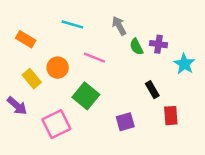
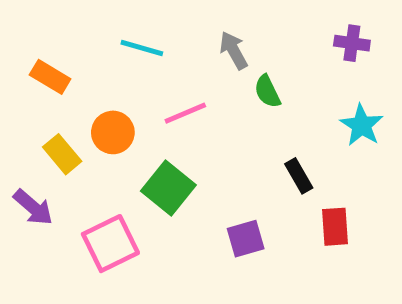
purple cross: (158, 44) -> (352, 43), moved
pink line: (95, 58) -> (185, 113), turned -45

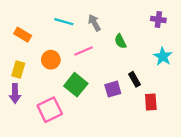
gray arrow: (234, 50) -> (94, 23), moved
yellow rectangle: (62, 154) -> (18, 69), moved, turned 56
purple arrow: (33, 207) -> (15, 93), turned 48
purple square: (246, 239) -> (113, 89), moved

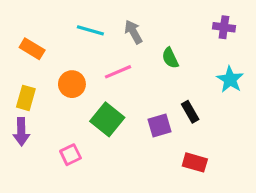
red rectangle: (151, 102) -> (195, 162), moved, turned -70
pink square: (50, 110) -> (70, 155), size x0.6

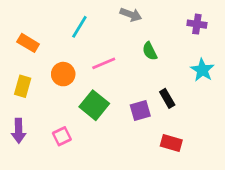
cyan line: (90, 30) -> (79, 27), turned -75
gray arrow: (133, 32) -> (131, 15), moved, turned 140
purple arrow: (21, 132) -> (19, 131), moved

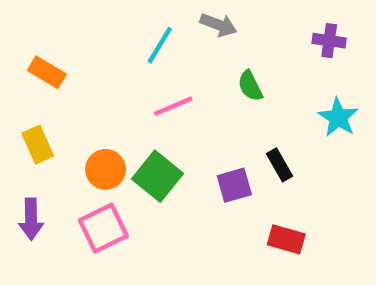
cyan line: (79, 27) -> (160, 45), moved
orange circle: (63, 74) -> (106, 169), moved
yellow rectangle: (23, 86) -> (38, 145), turned -40
pink square: (62, 136) -> (103, 228), size x1.5

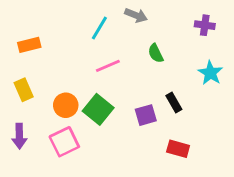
orange rectangle: (47, 72) -> (29, 45), turned -45

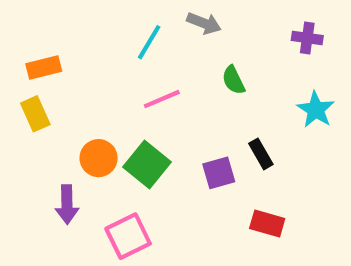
yellow rectangle: (24, 90) -> (35, 114), moved
purple arrow: (19, 136) -> (67, 204), moved
pink square: (64, 142) -> (128, 236), moved

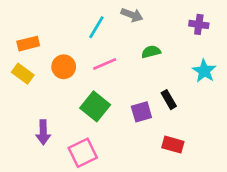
green semicircle: (233, 80) -> (151, 52), turned 102
yellow rectangle: (35, 114) -> (23, 74), turned -30
orange circle: (99, 158) -> (64, 67), moved

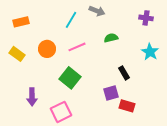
orange rectangle: (28, 44) -> (21, 22), moved
purple square: (141, 112) -> (111, 93), moved

